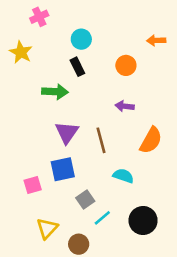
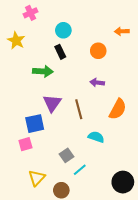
blue square: (63, 169) -> (35, 124), moved
black circle: (143, 220) -> (123, 182), moved

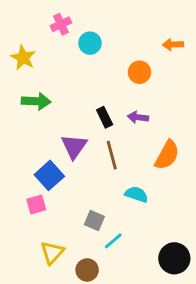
pink cross: (31, 13) -> (61, 24), moved
black rectangle: (60, 52) -> (105, 117), moved
green arrow: (43, 71) -> (36, 101), moved
blue square: (35, 124) -> (49, 175), turned -30
gray square: (66, 155) -> (94, 221), turned -32

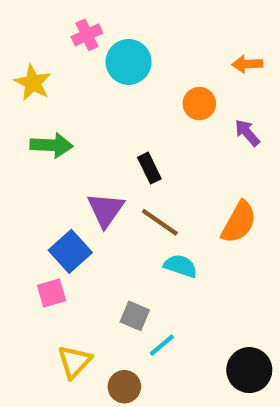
cyan circle: (90, 43) -> (129, 62), size x1.4
purple arrow: (138, 117) -> (247, 133), moved, turned 42
brown line: (112, 155) -> (160, 222), turned -40
cyan semicircle: (137, 194) -> (181, 266), moved

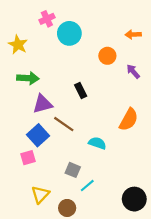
purple triangle: (106, 210) -> (42, 104), moved, turned 40
brown line: (160, 222) -> (64, 124), moved

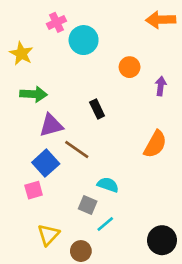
orange arrow: (133, 35) -> (161, 20), moved, size x1.5
purple arrow: (133, 71) -> (161, 86), turned 48
cyan semicircle: (97, 143) -> (108, 185), moved

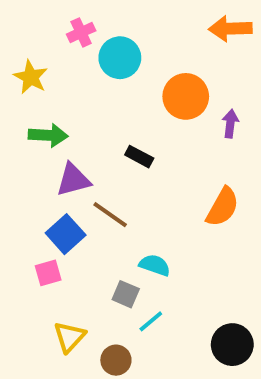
orange circle: (130, 67) -> (186, 96), size x1.5
black rectangle: (97, 109) -> (139, 157), turned -36

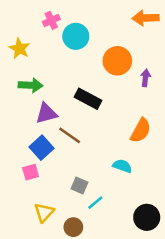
black rectangle: (139, 157) -> (88, 99), size x1.5
cyan semicircle: (155, 265) -> (122, 166), moved

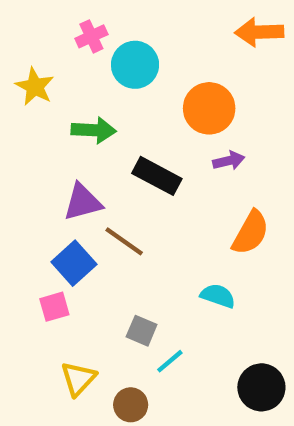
purple arrow: (145, 78) -> (229, 161), moved, turned 70
green arrow: (31, 85) -> (94, 130), moved

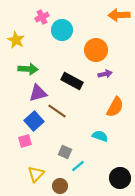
green arrow: (94, 130) -> (28, 69), moved

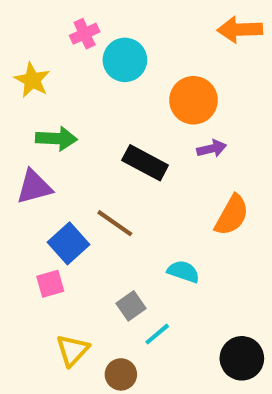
purple triangle: (38, 93) -> (34, 187), moved
cyan semicircle: (100, 136) -> (183, 272), moved
gray square: (65, 152) -> (131, 306), turned 32

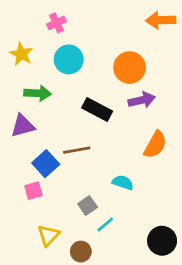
cyan circle: (125, 60) -> (69, 59), moved
purple arrow: (212, 149) -> (142, 100), size x1.4
brown line: (115, 223) -> (77, 150), turned -45

